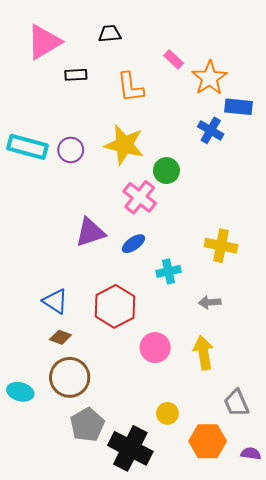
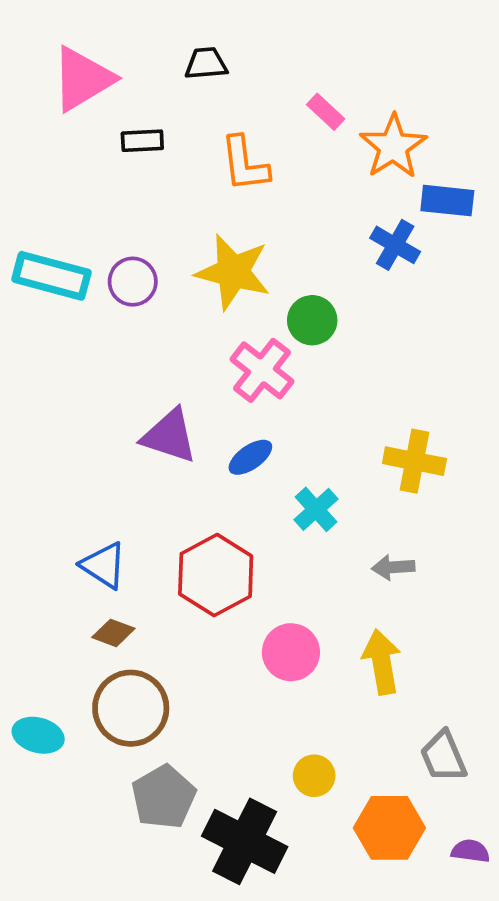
purple triangle: (90, 232) -> (169, 436), turned 36
cyan cross: (168, 271) -> (316, 509), turned -30

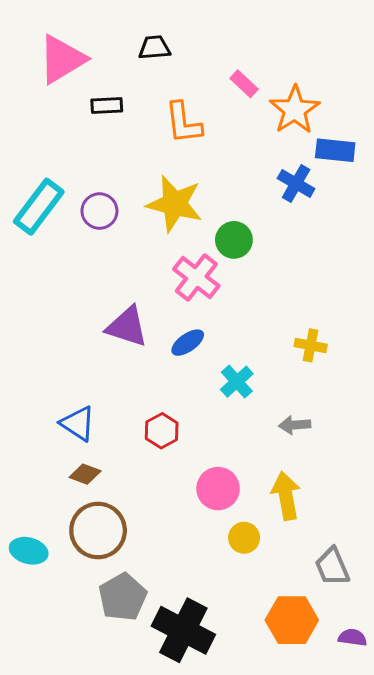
cyan rectangle: (52, 276) -> (39, 207), turned -68
yellow cross: (414, 461) -> (311, 345), size x0.7
red hexagon: (216, 575) -> (162, 431), size x0.6
yellow circle: (314, 776) -> (244, 538), moved

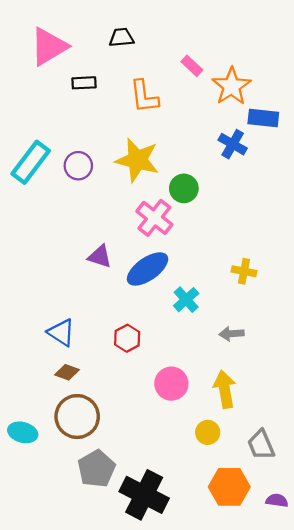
purple triangle: (127, 327) -> (100, 256), size x0.7
blue ellipse: (188, 343) -> (148, 269), size x1.6
yellow circle: (244, 538) -> (208, 432), moved

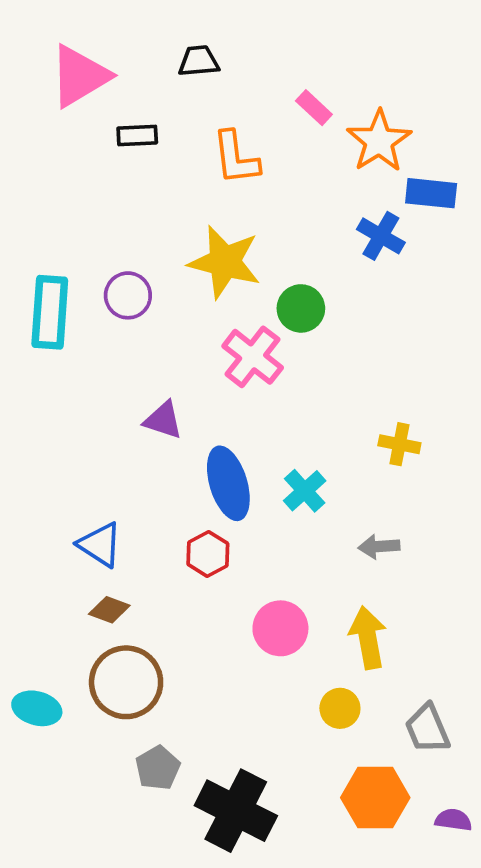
cyan rectangle: (31, 162) -> (50, 312), moved, turned -33
purple circle: (78, 166) -> (128, 295), moved
blue ellipse: (148, 269) -> (228, 483), moved, turned -72
gray pentagon: (96, 469) -> (158, 768), size x0.7

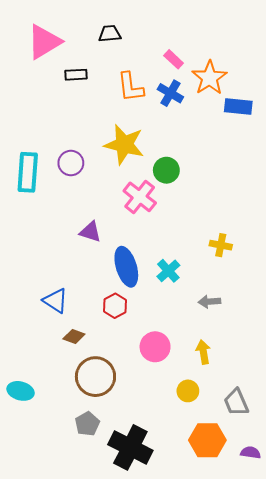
blue cross: (381, 236) -> (170, 93), moved
brown diamond: (109, 610) -> (74, 337), moved
yellow arrow: (368, 638) -> (203, 352), size x0.7
brown circle: (126, 682) -> (95, 377), moved

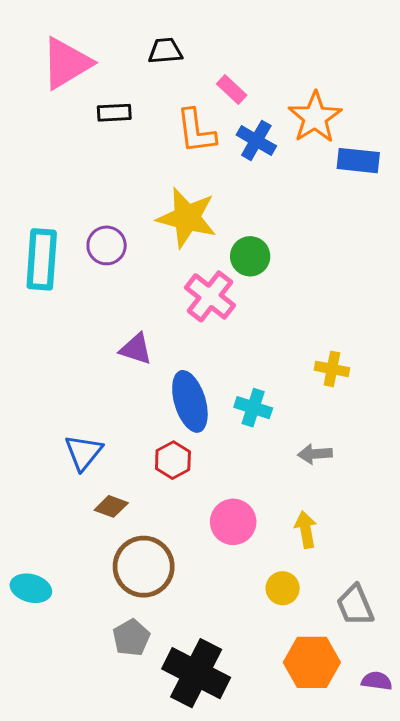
pink rectangle: (174, 59) -> (232, 90), moved
cyan cross: (168, 271) -> (253, 408), turned -30
blue triangle: (55, 301) -> (83, 452), turned 36

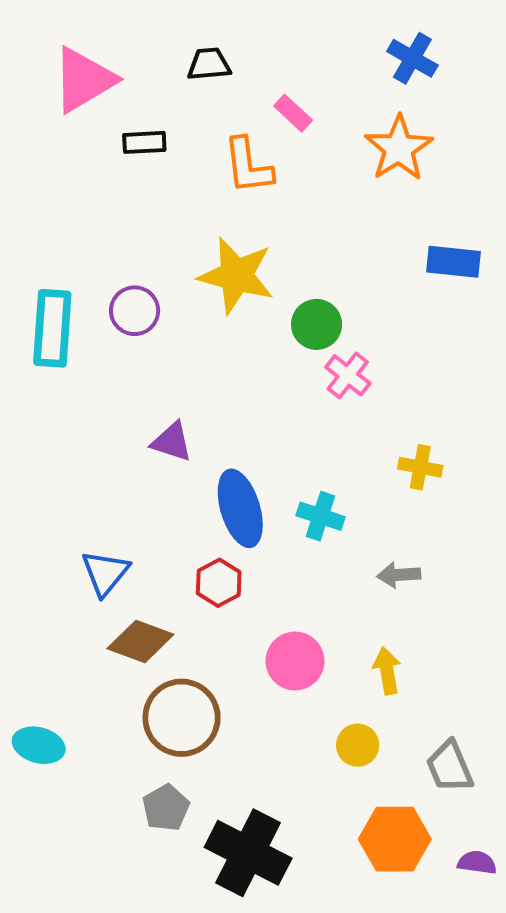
blue cross: (256, 140) -> (412, 58), moved
blue rectangle: (358, 161) -> (454, 262), moved
pink cross: (210, 296) -> (348, 375), moved, size x0.7
brown diamond: (111, 506) -> (140, 641), size x1.5

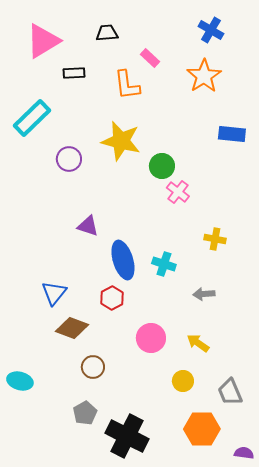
cyan rectangle: (52, 328) -> (32, 118), moved, turned 42
yellow arrow: (387, 671) -> (198, 343), turned -45
brown circle: (182, 718) -> (93, 367), size x0.6
purple semicircle: (477, 863) -> (244, 453), moved

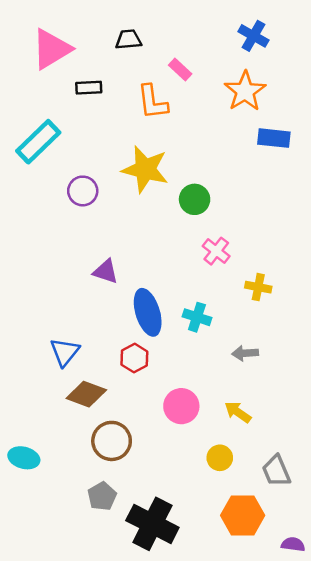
blue rectangle: (232, 134) -> (274, 138), moved
pink cross: (178, 192) -> (216, 251), moved
brown circle: (93, 367) -> (112, 441), size x1.4

